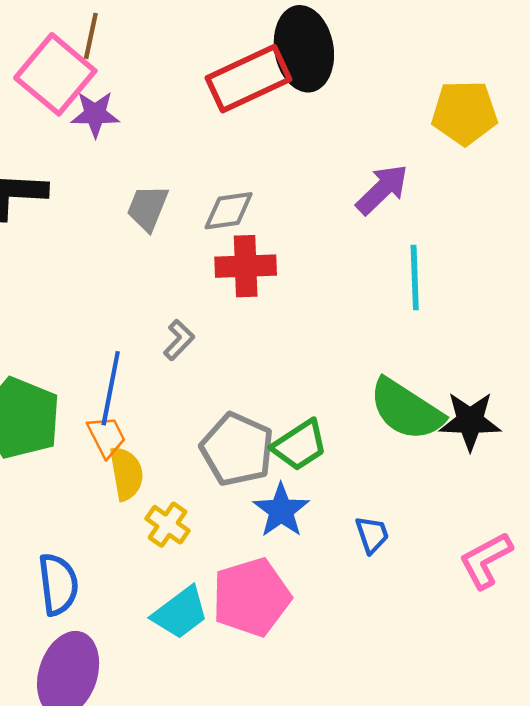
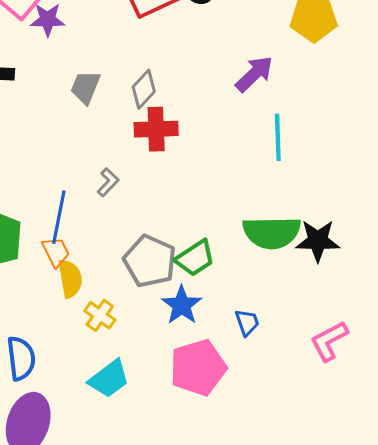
gray diamond: (229, 211) -> (144, 89), turned -39
green semicircle: (406, 410) -> (272, 232), turned -34
pink pentagon: (251, 597) -> (198, 368), moved

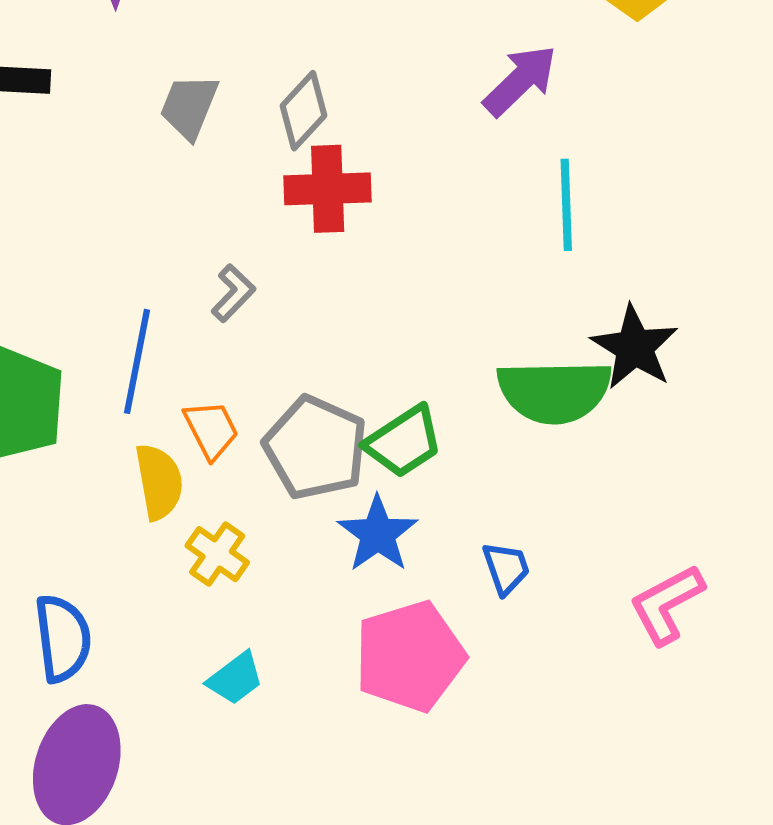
black star: (318, 241) -> (635, 347), moved, turned 30
orange trapezoid: (56, 252) -> (211, 430), moved
cyan trapezoid: (109, 379) -> (235, 678), size x0.7

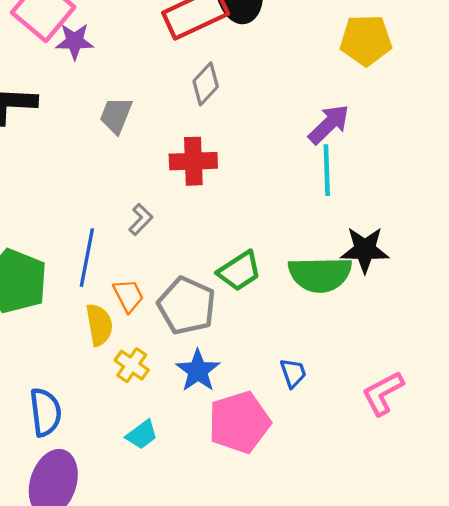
purple arrow: (520, 81) -> (329, 124), moved
gray diamond: (303, 111) -> (206, 84), moved
black star: (635, 347) -> (365, 250), turned -30
green trapezoid: (404, 442) -> (239, 271), moved
blue star: (378, 534) -> (198, 371), moved

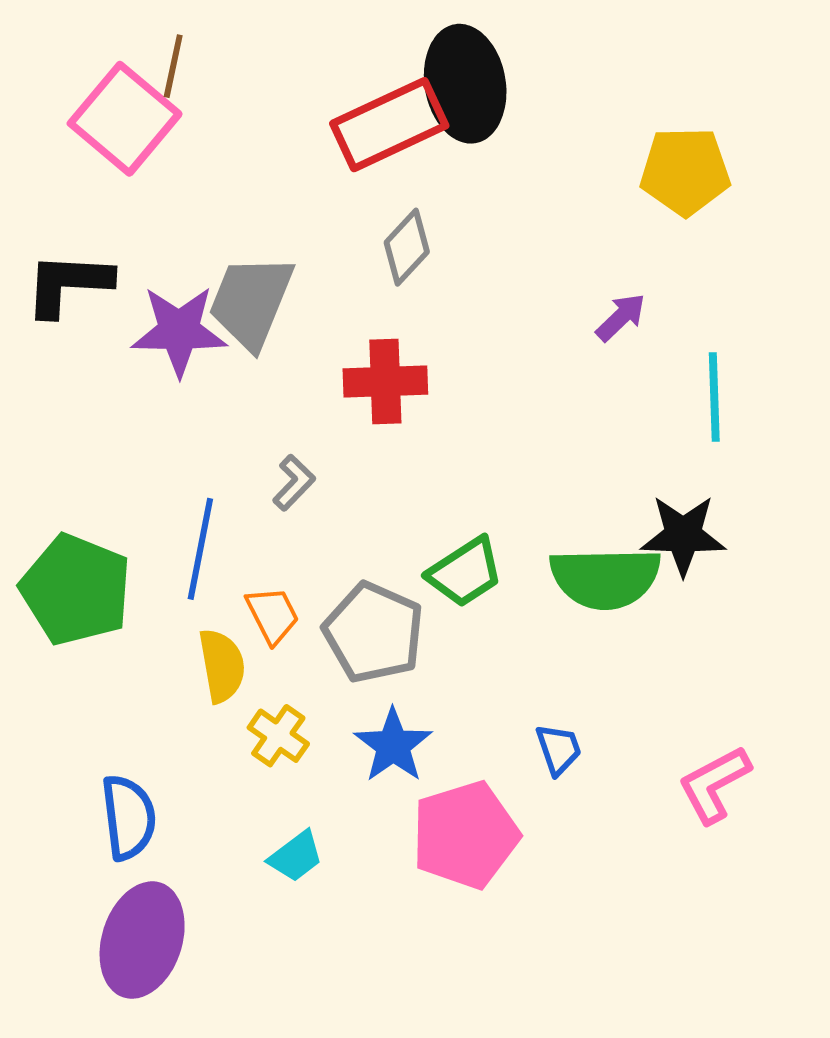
purple star: (75, 41) -> (179, 331), moved, size x1.4
gray trapezoid: (116, 115) -> (251, 302), size x1.5
purple arrow: (329, 124) -> (621, 317), size x0.7
cyan line: (327, 170) -> (714, 397), moved

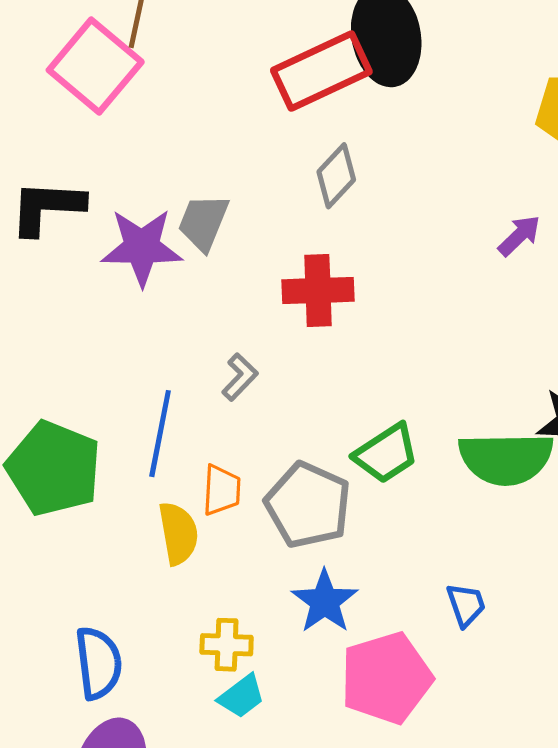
gray trapezoid: (251, 302) -> (203, 222), size x0.7
orange trapezoid: (272, 615) -> (222, 490), turned 30
yellow cross: (278, 736) -> (227, 645), moved, turned -33

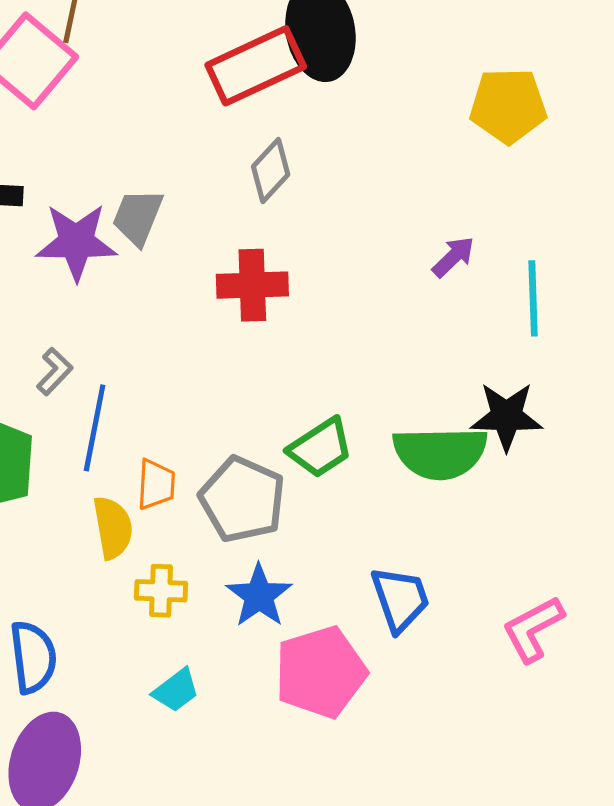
purple arrow: (519, 236) -> (453, 257), moved
gray L-shape: (240, 377) -> (55, 371), moved
blue trapezoid: (466, 605) -> (400, 599), size x1.5
yellow cross: (227, 645) -> (161, 591), moved

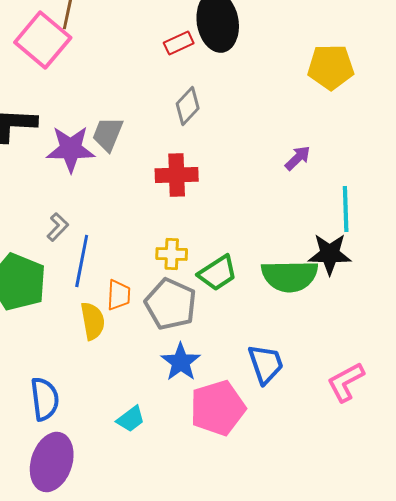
red rectangle: (256, 66) -> (179, 43), size x0.5
cyan line: (533, 298) -> (346, 209), moved
yellow cross: (161, 591) -> (172, 254), moved

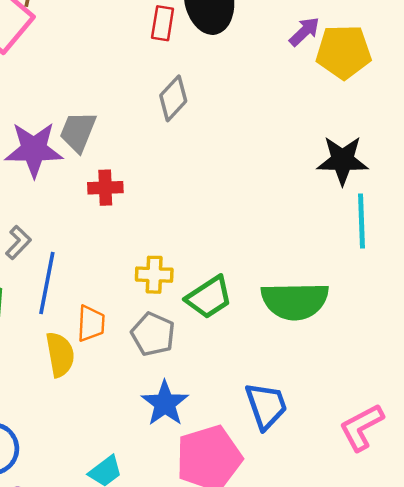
red rectangle: (179, 43) -> (163, 23), turned -56
purple arrow: (298, 158) -> (304, 32), moved
red cross: (177, 175) -> (105, 188), moved, size x0.7
black star: (330, 254) -> (342, 160), moved
gray pentagon: (171, 304) -> (153, 334), size x0.7

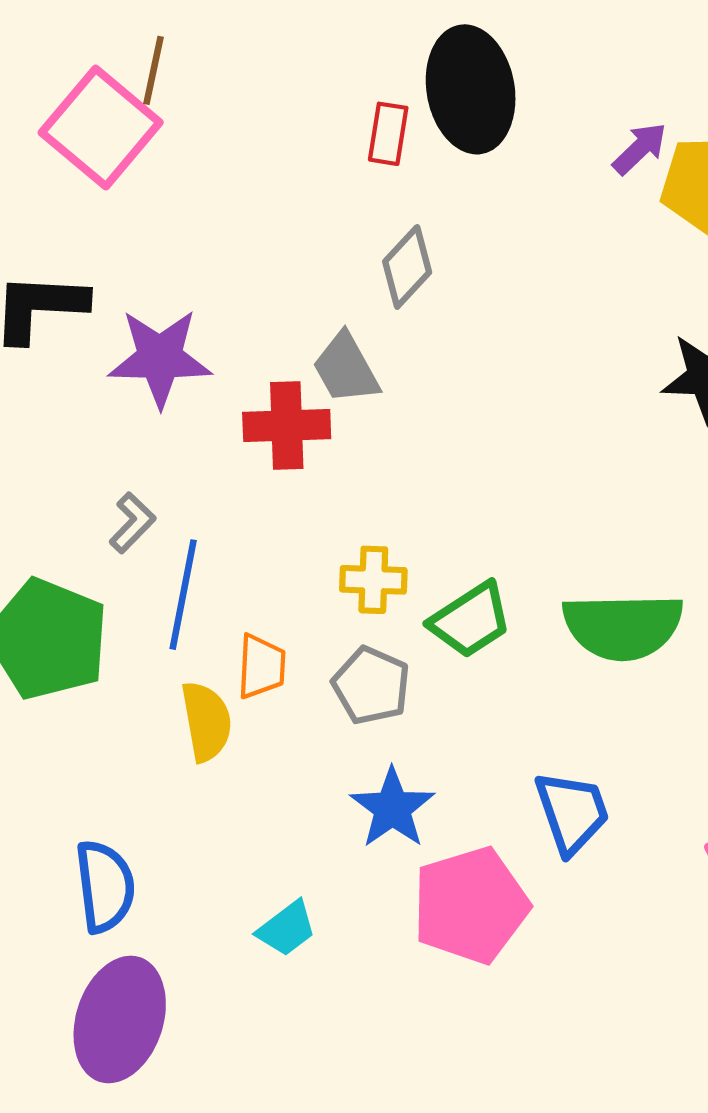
gray trapezoid: (78, 132) -> (346, 368), moved, turned -51
red cross: (105, 188) -> (287, 426), size x1.4

